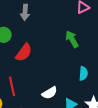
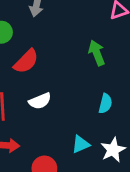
white semicircle: (50, 93) -> (40, 101), moved

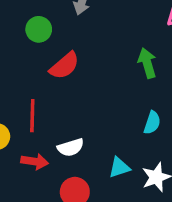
white semicircle: (40, 101) -> (71, 147), moved

